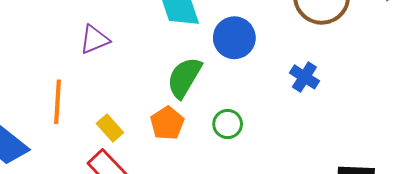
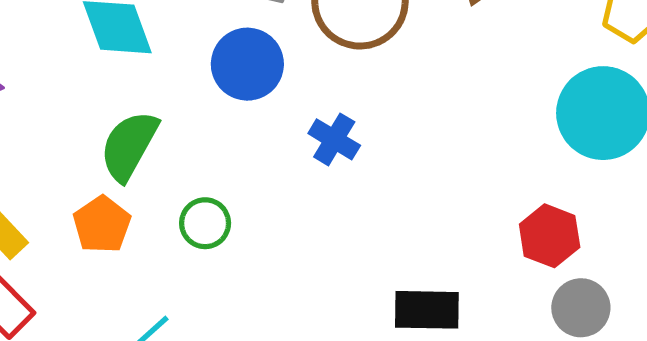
blue circle: (234, 38) -> (247, 64), moved

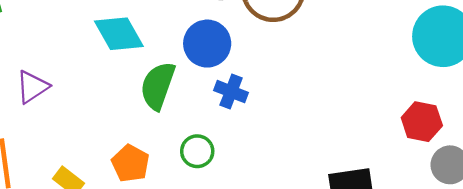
blue cross: (334, 139) -> (231, 92), moved
green semicircle: (129, 146) -> (158, 86), moved

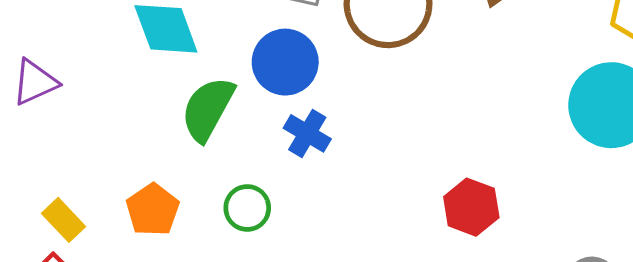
red hexagon: (422, 122) -> (471, 207), moved

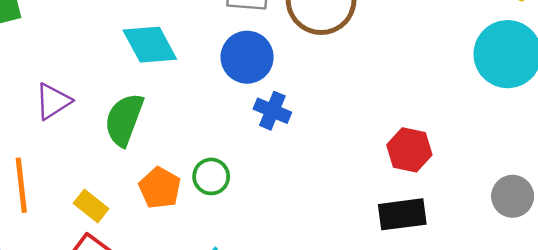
green semicircle: (208, 109) -> (124, 120), moved
green circle: (247, 208) -> (211, 176), moved

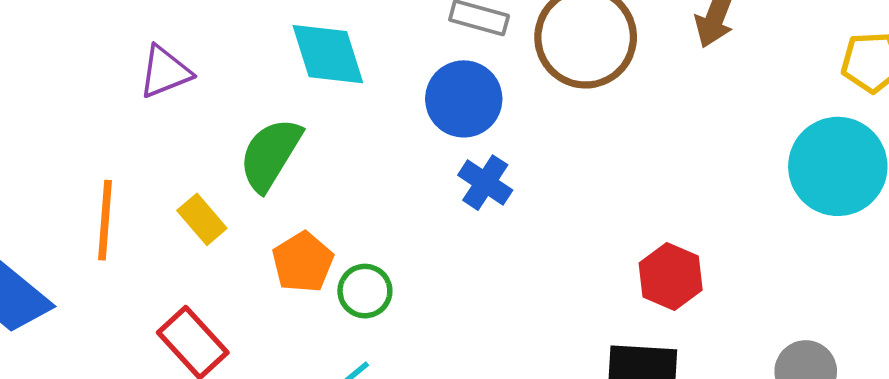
purple triangle: (53, 101) -> (165, 72), moved
green circle: (211, 176) -> (365, 291), moved
yellow rectangle: (91, 206) -> (202, 219), moved

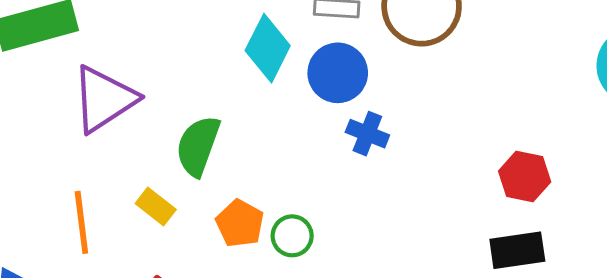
cyan diamond: (328, 54) -> (268, 48), moved, turned 56
purple triangle: (165, 72) -> (104, 99), size x1.6

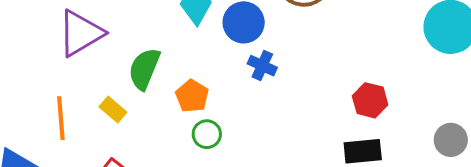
orange pentagon: (240, 223) -> (192, 96), moved

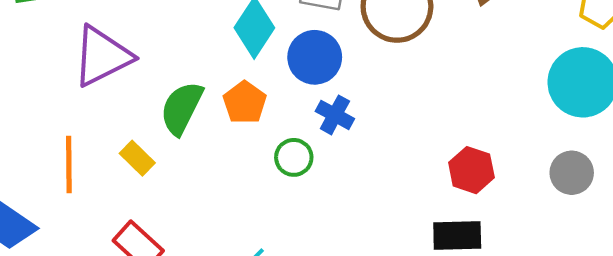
orange pentagon: (192, 96) -> (245, 103), moved
green circle: (207, 134) -> (294, 157), moved
gray circle: (451, 140) -> (572, 173), moved

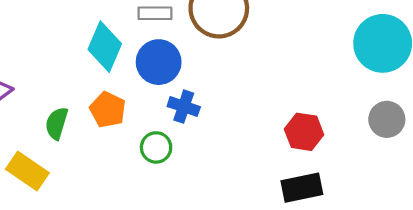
green semicircle: (182, 108) -> (57, 123), size x0.7
yellow rectangle: (137, 158) -> (27, 171), size x1.4

